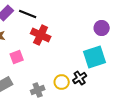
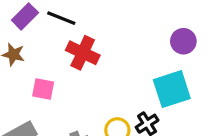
pink square: (17, 57) -> (43, 89), turned 32

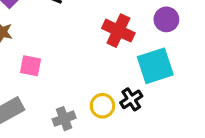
red cross: (83, 53) -> (118, 31), moved

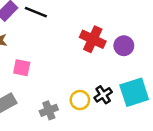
purple circle: (166, 19) -> (124, 46), moved
cyan square: (155, 66) -> (134, 92), moved

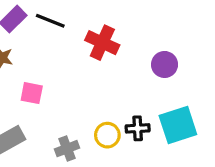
red cross: (93, 39) -> (102, 43), moved
black cross: (103, 95) -> (138, 128), turned 30

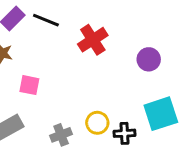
red cross: (102, 43) -> (93, 40), turned 32
black cross: (138, 128) -> (125, 133), moved

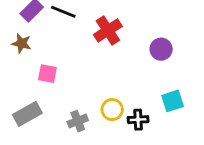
cyan square: (161, 114) -> (173, 101), size x0.7

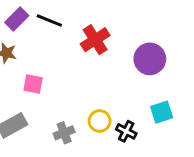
purple circle: (161, 49) -> (150, 59), size x1.4
black cross: (138, 120) -> (126, 131), turned 30

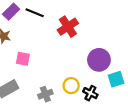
purple circle: (150, 59) -> (99, 60), moved

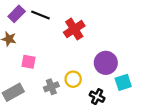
yellow circle: (71, 86) -> (73, 79), moved
gray cross: (45, 94) -> (51, 87), moved

